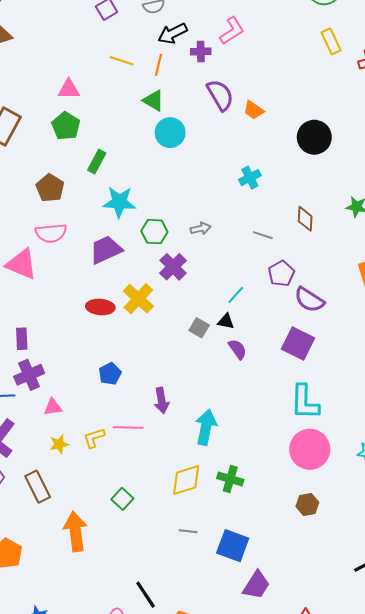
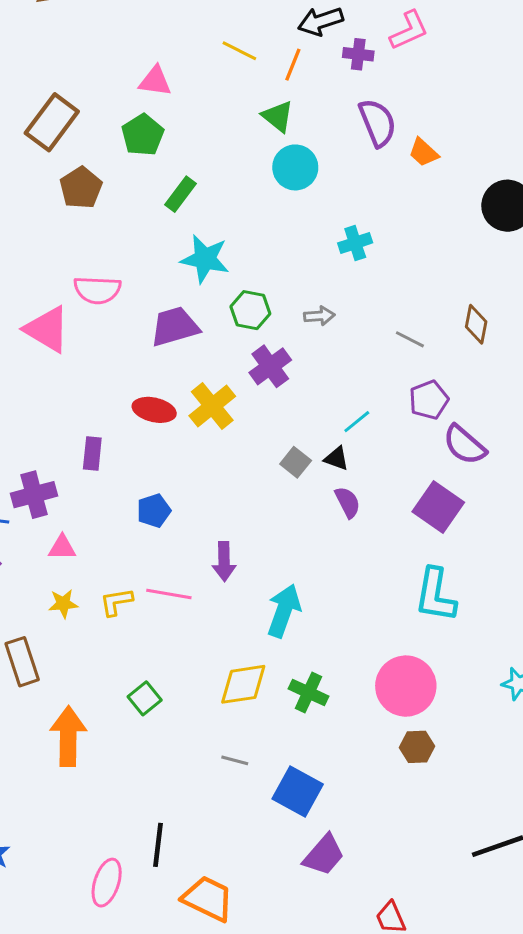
cyan cross: (250, 178) -> (355, 243), moved
brown pentagon: (50, 188) -> (81, 188), moved
purple rectangle: (22, 339) -> (92, 453), moved
pink circle: (310, 449) -> (406, 686), moved
black line: (146, 595) -> (158, 845), turned 32

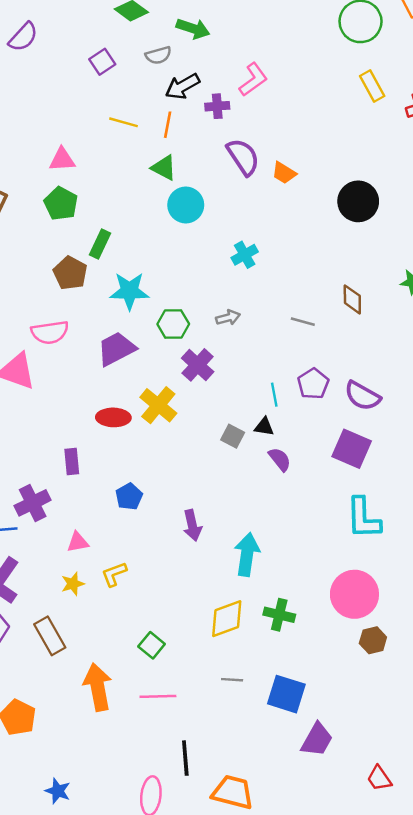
brown pentagon: (81, 188) -> (70, 273), moved
purple pentagon: (429, 400) -> (313, 384), moved
cyan line: (357, 422) -> (274, 395), turned -50
pink triangle: (62, 548) -> (78, 542), moved
pink line: (169, 594) -> (158, 696), moved

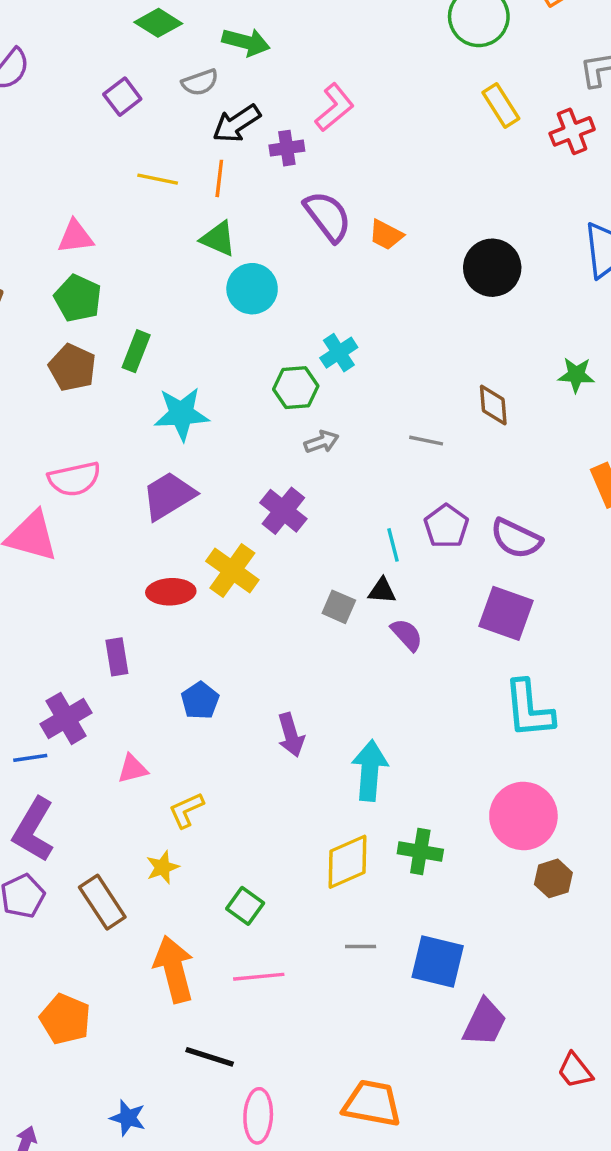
brown pentagon: (70, 273) -> (72, 368), moved
green hexagon: (173, 324) -> (296, 388), moved
yellow star: (73, 584) -> (163, 867), moved
black line: (185, 758) -> (210, 1057), moved, turned -64

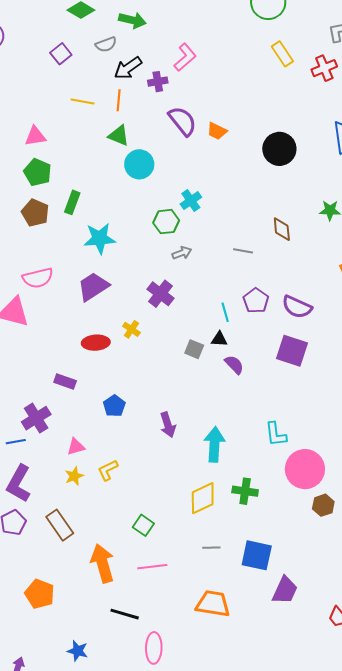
yellow cross: (232, 570) -> (131, 329), size x0.6
purple rectangle: (117, 657) -> (65, 381), turned -60
cyan L-shape: (529, 709) -> (276, 434), moved, size x0.7
yellow star: (163, 867) -> (74, 476), moved
orange trapezoid: (372, 1103) -> (213, 604), moved

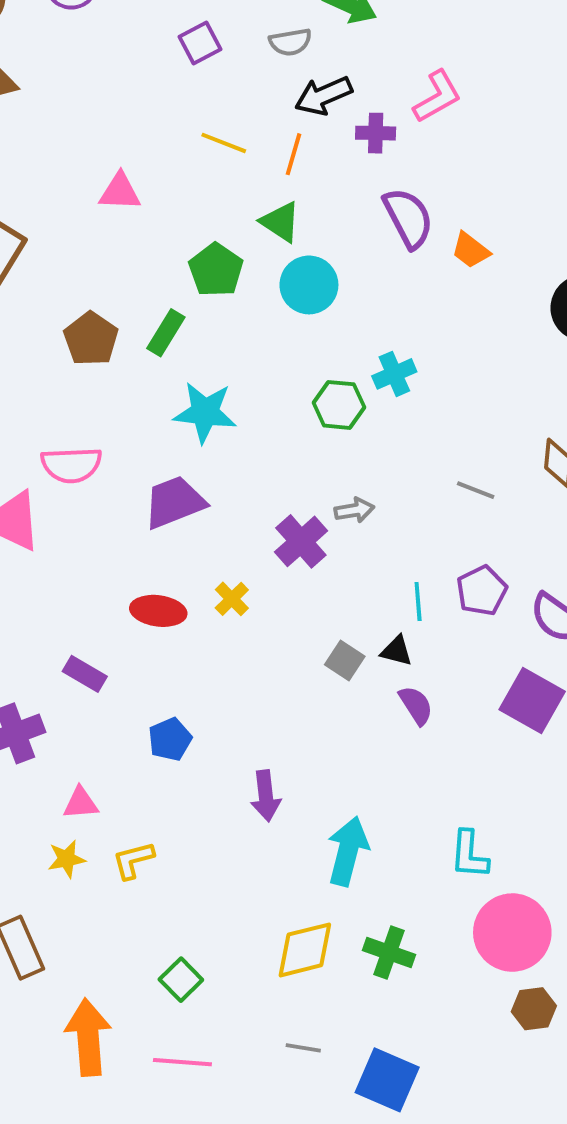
green pentagon: (37, 172) -> (216, 270), moved
gray arrow: (182, 253) -> (354, 510), moved

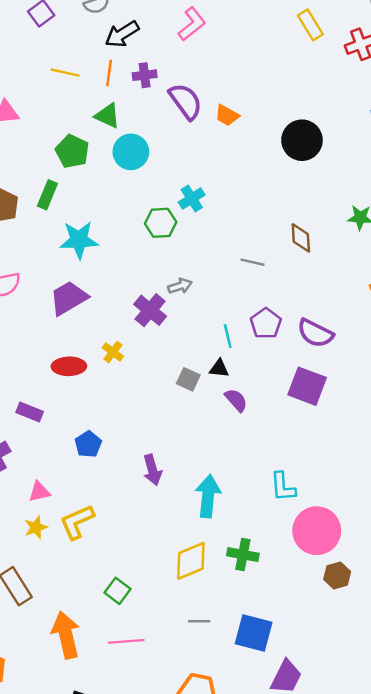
purple cross: (376, 133) -> (145, 75), moved
yellow L-shape: (133, 860) -> (77, 522), size x1.4

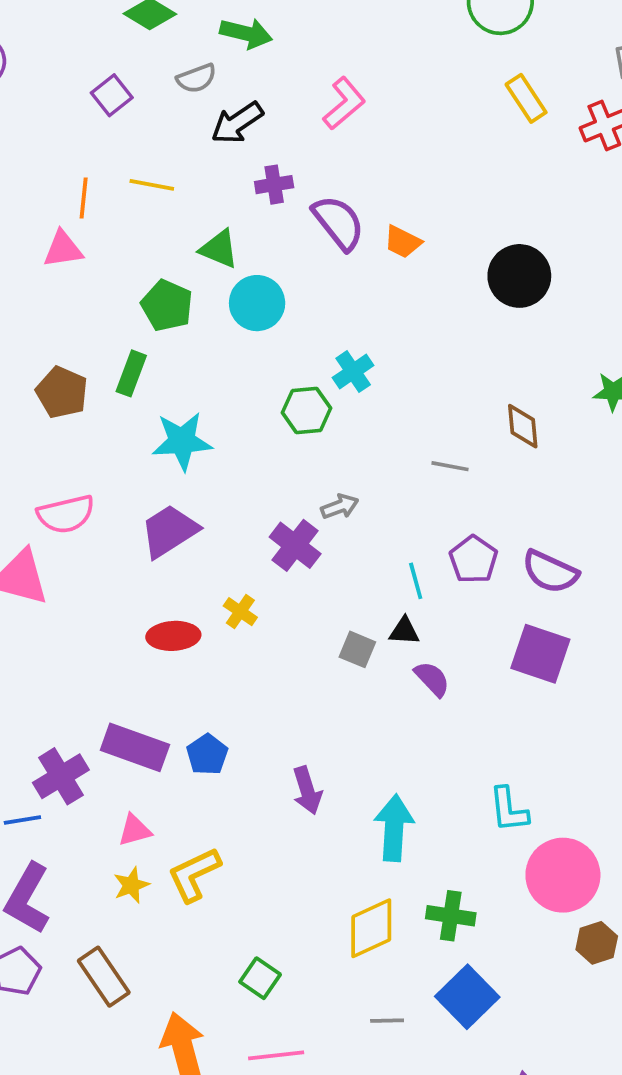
orange line: (109, 73) -> (84, 198), moved
purple rectangle: (30, 412) -> (135, 747), moved, size x1.6
blue square: (254, 633) -> (467, 997), moved, turned 33

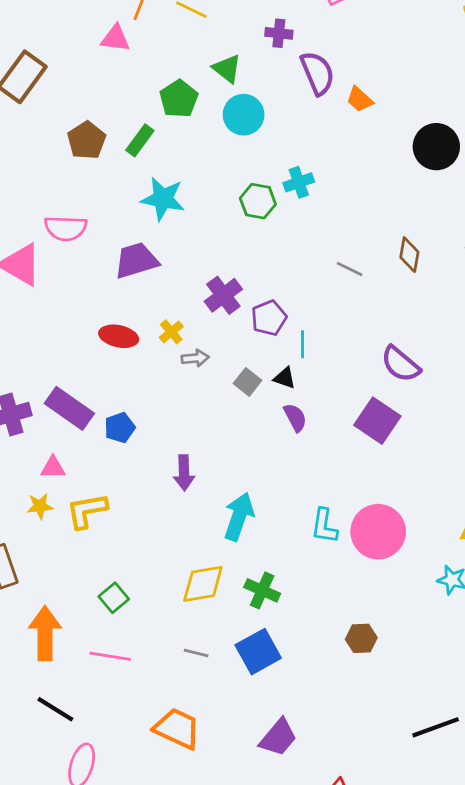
gray arrow: (340, 507) -> (195, 358), moved
purple pentagon: (474, 560) -> (269, 318), moved
pink circle: (563, 875) -> (378, 532), moved

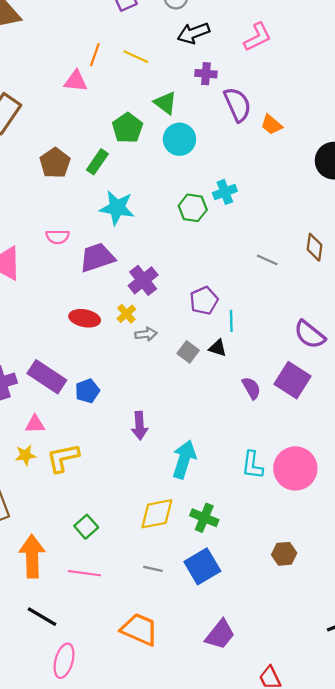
pink semicircle: (66, 228) -> (58, 237), moved, size x0.7
purple cross: (223, 295) -> (143, 280), moved
purple semicircle: (295, 417) -> (251, 388), moved

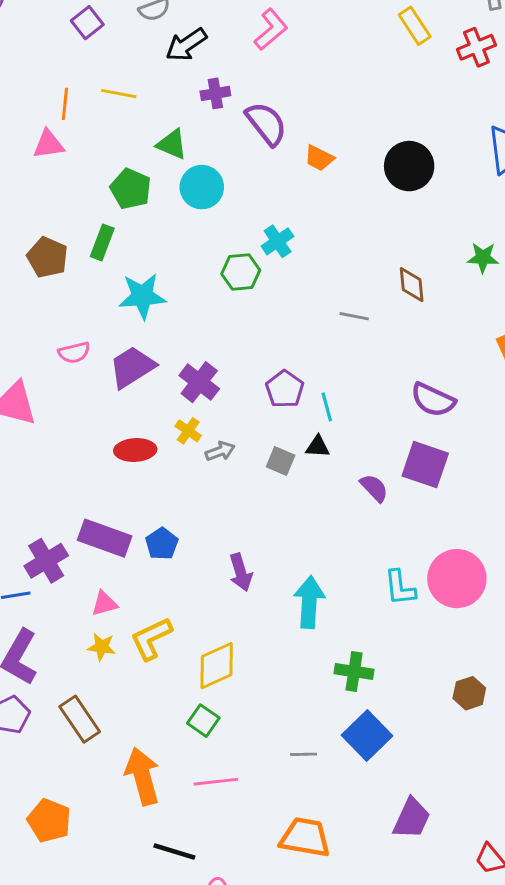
orange trapezoid: (272, 125) -> (319, 158), moved
yellow star: (25, 455) -> (102, 647), turned 30
yellow diamond: (157, 514) -> (217, 666), moved

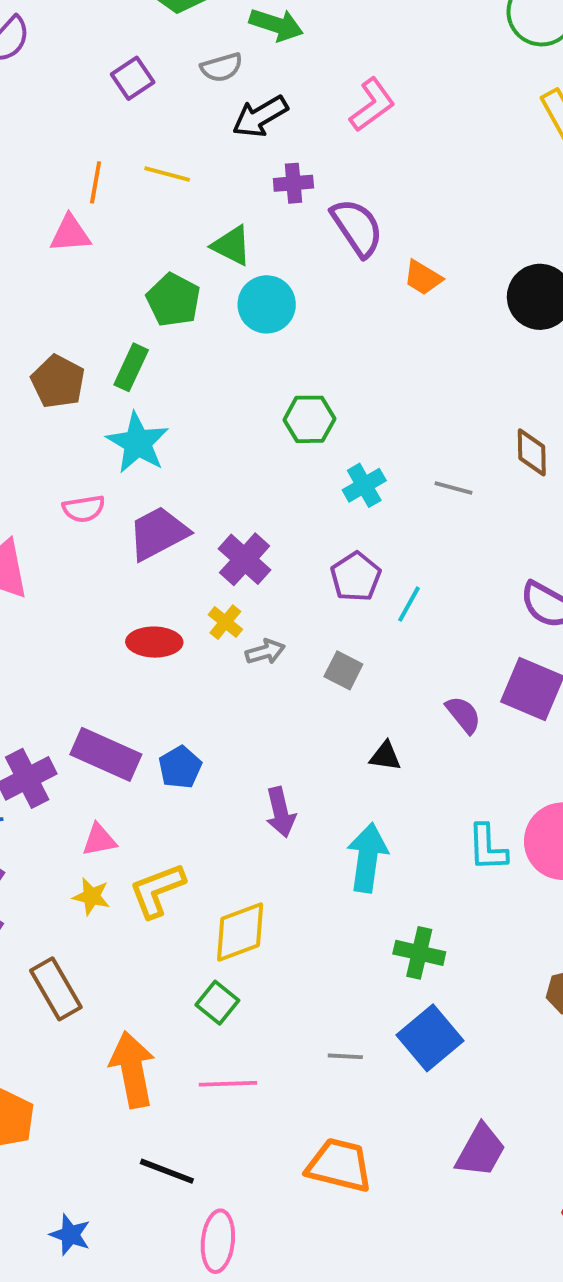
cyan cross: (278, 241) -> (364, 485), moved
cyan star: (142, 296) -> (138, 443), moved, turned 30
cyan line: (327, 407) -> (409, 604), turned 40
black triangle: (318, 447) -> (385, 756), moved

